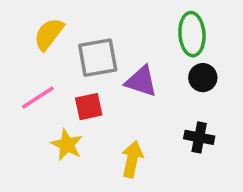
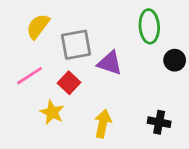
black circle: (203, 78) -> (175, 60), moved
red square: (89, 107) -> (69, 83), turned -35
black cross: (199, 137) -> (159, 122), moved

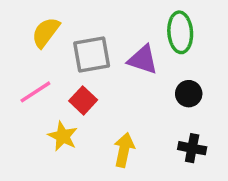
black circle: (175, 60) -> (189, 94), moved
purple triangle: (110, 63) -> (143, 60), moved

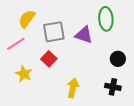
pink line: (35, 92) -> (16, 44), moved
black circle: (189, 94) -> (118, 59), moved
yellow star: (63, 136) -> (24, 74), moved

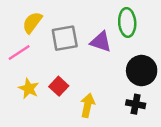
red square: (49, 59) -> (59, 86), moved
black circle: (118, 59) -> (142, 71), size x1.6

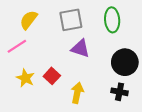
gray square: (65, 38) -> (71, 20), moved
purple triangle: (101, 42) -> (80, 48), moved

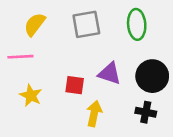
pink line: (17, 46) -> (20, 57), turned 30
purple triangle: (80, 48) -> (110, 73), moved
red square: (52, 76) -> (75, 85), moved, turned -35

